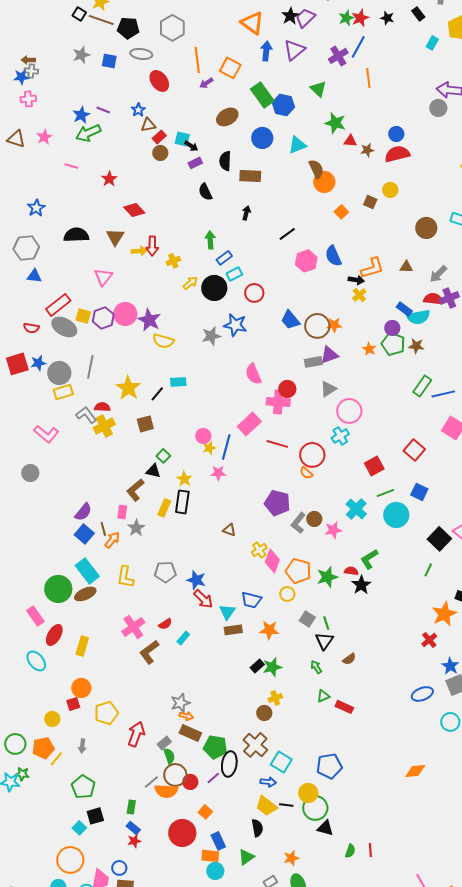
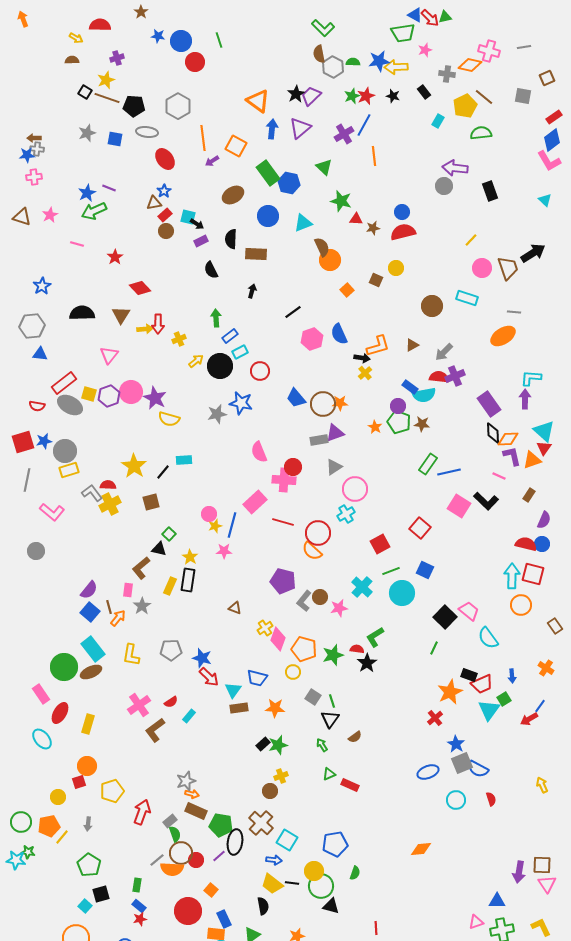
blue star: (138, 110) -> (164, 191), moved
brown triangle: (406, 267) -> (412, 345), turned -32
gray line: (90, 367) -> (27, 480), moved
orange semicircle: (306, 473) -> (312, 551), size x1.5
green semicircle: (350, 851) -> (355, 873), moved

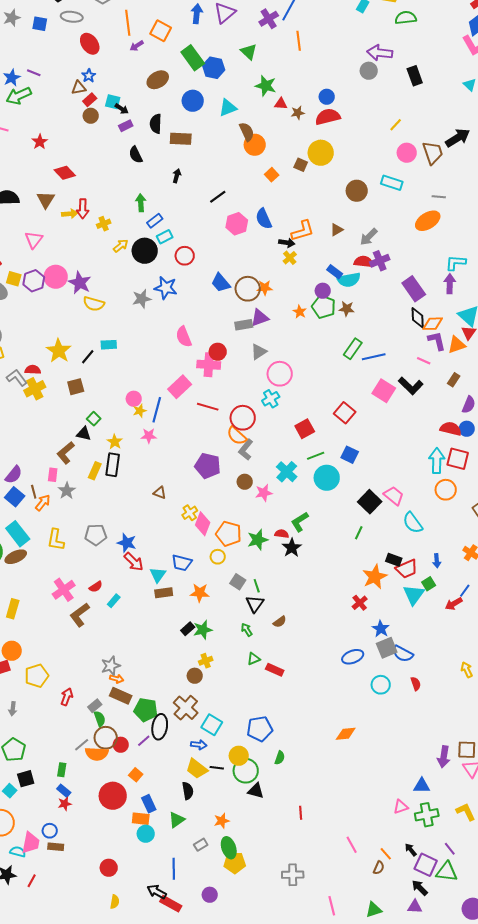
yellow circle: (396, 268) -> (321, 153), size x1.6
gray L-shape: (304, 601) -> (246, 450), moved
red arrow: (142, 812) -> (67, 697), size x0.7

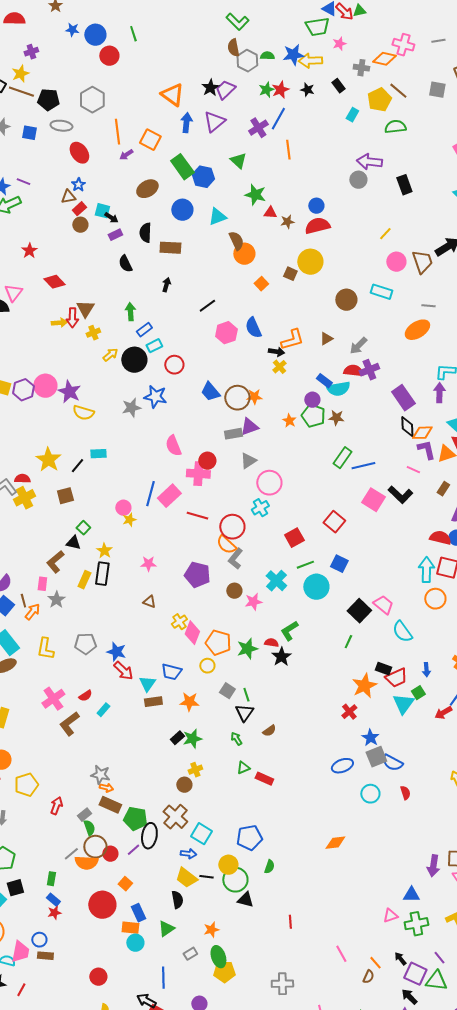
brown triangle: (46, 200) -> (85, 309), moved
pink triangle: (34, 240) -> (13, 293), moved
blue line: (157, 410) -> (150, 494), moved
pink star: (149, 436) -> (148, 564), moved
gray star: (111, 666) -> (100, 775), turned 30

